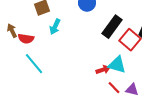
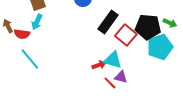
cyan arrow: (55, 27) -> (37, 22), moved
purple triangle: (132, 90) -> (121, 77), moved

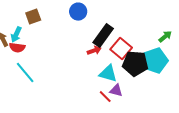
cyan arrow: (37, 22) -> (16, 35), moved
green arrow: (170, 23) -> (165, 37), turned -64
black pentagon: (148, 27) -> (135, 64), moved
red arrow: (99, 65) -> (94, 51), moved

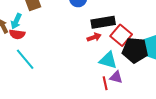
black rectangle: (103, 36) -> (103, 22), turned 45
red line: (105, 97) -> (105, 83), turned 32

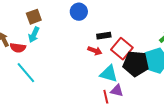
cyan arrow: (16, 21) -> (34, 35), moved
black rectangle: (103, 22) -> (104, 36), size x0.6
red arrow: (94, 37) -> (95, 51), turned 40

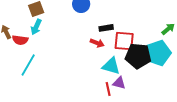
red square: (122, 49) -> (124, 41), turned -35
cyan line: (26, 73) -> (28, 65), turned 70

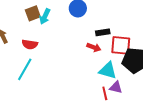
cyan arrow: (36, 27) -> (45, 16), moved
red semicircle: (20, 40) -> (30, 44), moved

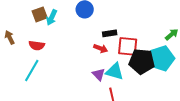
purple triangle: (116, 87) -> (99, 74), moved, turned 32

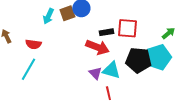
brown square: (40, 14) -> (67, 13), moved
red square: (128, 46) -> (127, 28), moved
red arrow: (101, 48) -> (97, 47), size x1.6

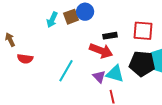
red square: (127, 28) -> (143, 31), moved
red semicircle: (33, 44) -> (25, 59), moved
cyan line: (28, 69) -> (66, 71), moved

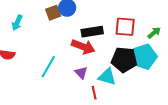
cyan arrow: (52, 20) -> (17, 23), moved
black rectangle: (110, 36) -> (92, 32), size x1.5
cyan triangle: (115, 74) -> (107, 77), moved

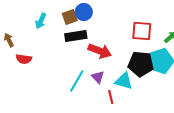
cyan arrow: (17, 23) -> (41, 21), moved
black rectangle: (92, 32) -> (76, 36), moved
cyan line: (48, 67) -> (77, 81), moved

